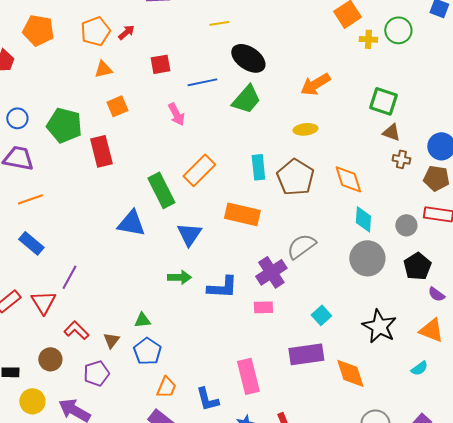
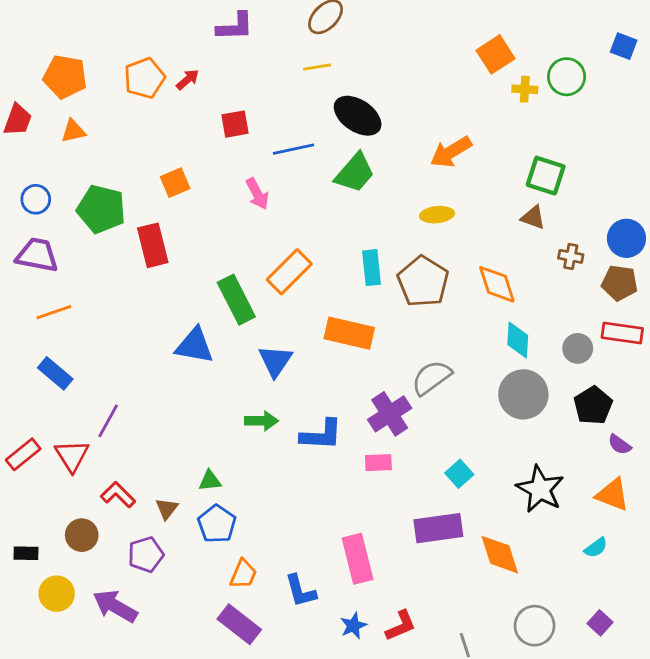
orange triangle: (103, 69) -> (73, 131), moved
brown triangle: (391, 132) -> (533, 217), moved

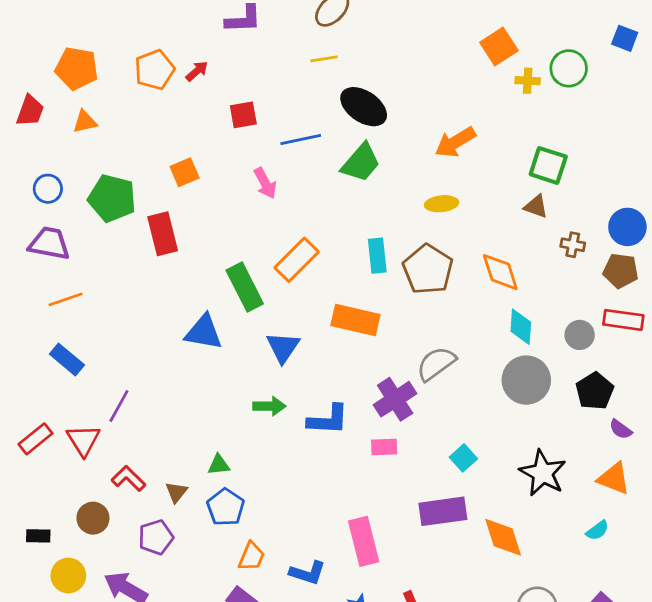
blue L-shape: (300, 591) -> (308, 573), turned -57

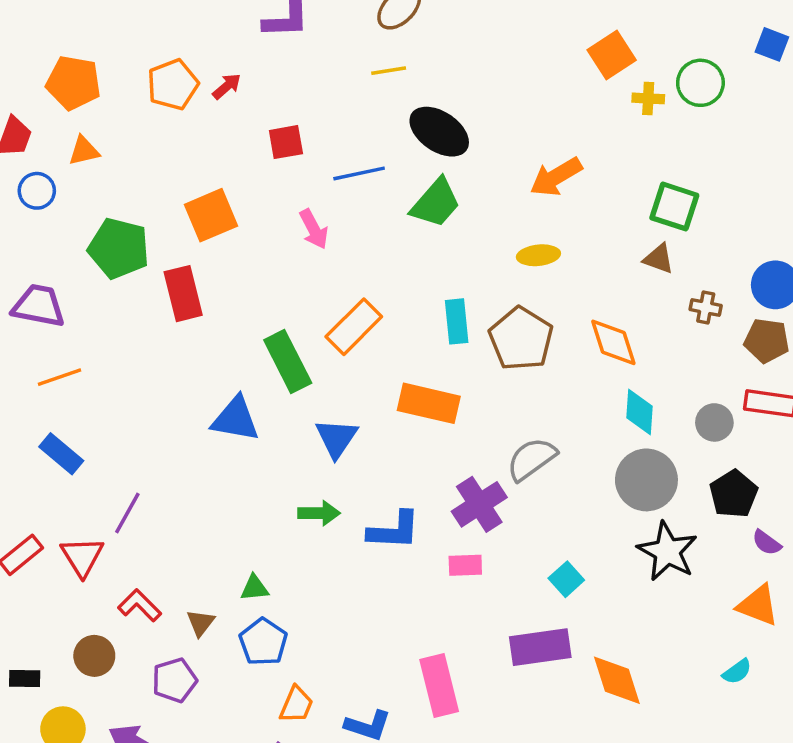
orange square: (185, 172) -> (211, 215), size x1.4
blue circle: (48, 189) -> (37, 191), moved
black star: (543, 473) -> (667, 551), moved

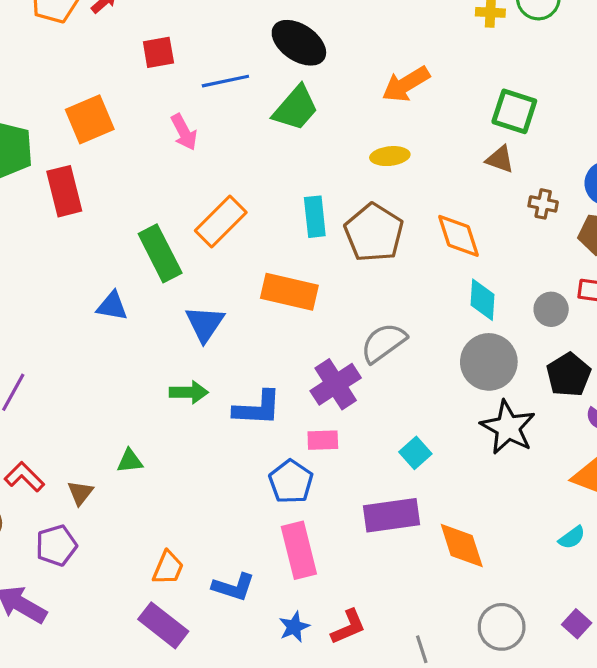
blue triangle: (235, 419) -> (112, 306), size x0.7
blue pentagon: (263, 642) -> (291, 482), moved

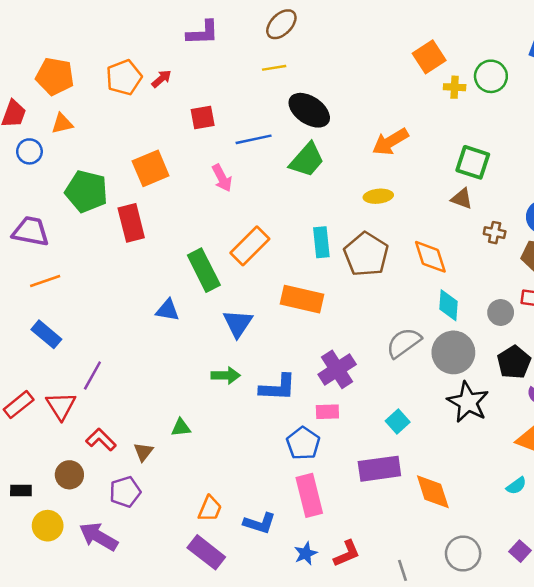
gray semicircle: (383, 343) -> (404, 343), moved

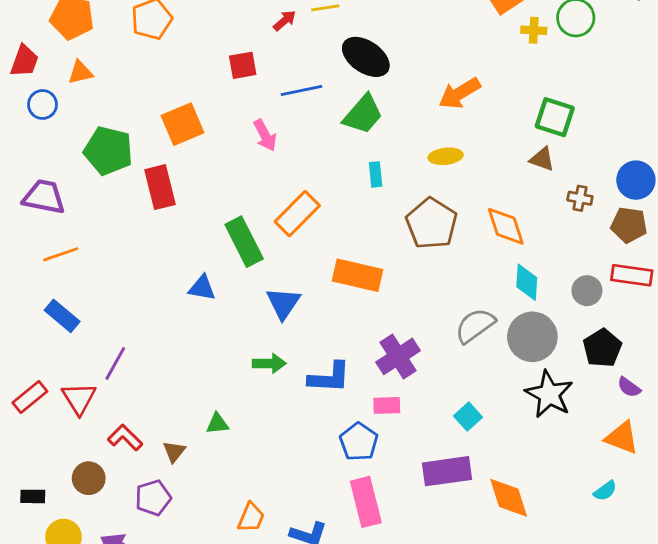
red arrow: (161, 79) -> (285, 21), moved
cyan rectangle: (321, 242) -> (376, 174), moved, size x0.7

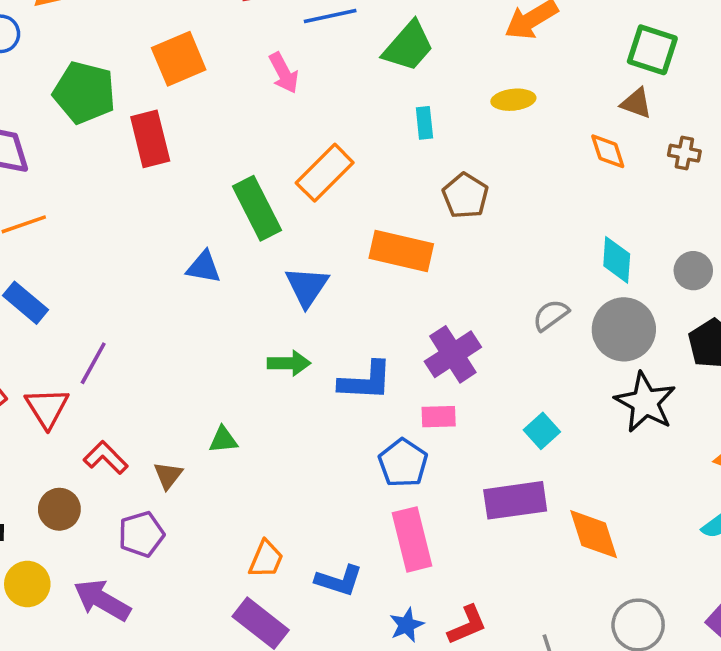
brown pentagon: (432, 223) -> (465, 196), moved, size x0.7
orange diamond: (506, 226) -> (608, 151), moved, size x0.7
gray semicircle: (475, 326) -> (551, 315), size x0.7

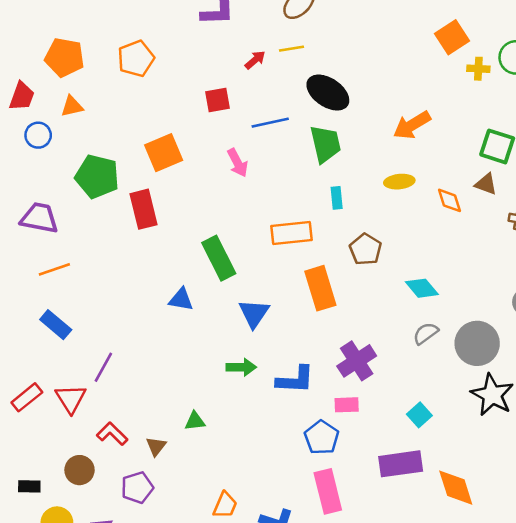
green trapezoid: (408, 46) -> (325, 144), turned -54
orange diamond: (608, 151) -> (450, 200), moved
orange rectangle: (325, 173) -> (291, 233), moved, turned 39
orange rectangle: (401, 251) -> (320, 288), turned 60
cyan diamond: (617, 260) -> (422, 288), moved, turned -44

